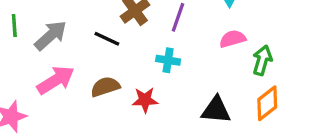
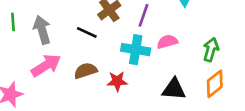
gray arrow: (51, 35) -> (42, 30), turned -64
pink semicircle: (233, 39) -> (167, 42), moved
cyan cross: (168, 60) -> (136, 50), size x1.5

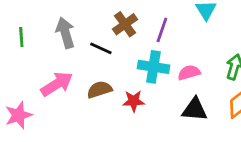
gray arrow: (42, 30) -> (65, 33), moved
pink semicircle: (167, 42) -> (189, 73), moved

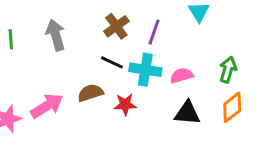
black line: (101, 48) -> (112, 62), moved
pink arrow: (57, 84) -> (47, 106), moved

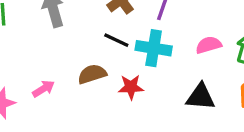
pink semicircle: (182, 75) -> (209, 45), moved
pink arrow: (47, 106) -> (43, 89), size x0.6

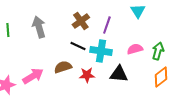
pink arrow: (43, 89) -> (33, 76), size x1.5
black triangle: (200, 97) -> (119, 74), moved

